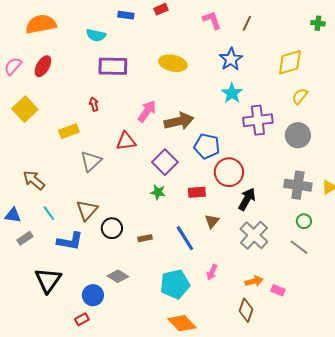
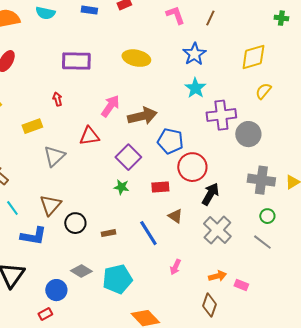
cyan semicircle: (96, 35) -> (45, 13), moved
gray circle: (298, 135) -> (248, 134), moved
brown triangle: (212, 221) -> (175, 216), turned -35
cyan pentagon: (175, 284) -> (117, 279), moved

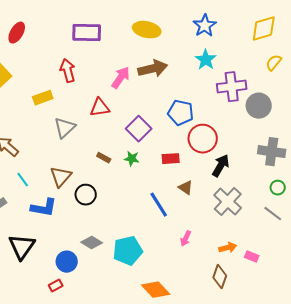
red arrow: (57, 99) -> (68, 71), size x1.6
brown arrow: (142, 116) -> (153, 69), moved
brown rectangle: (108, 233) -> (104, 158), moved, turned 40

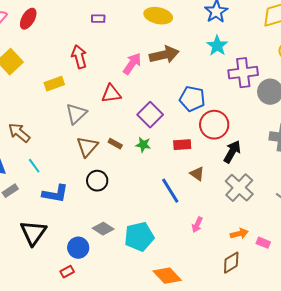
purple rectangle: (87, 33) -> (98, 19), size x0.5
brown triangle: (61, 177) -> (87, 147), moved
brown diamond: (220, 277) -> (231, 263), turned 40

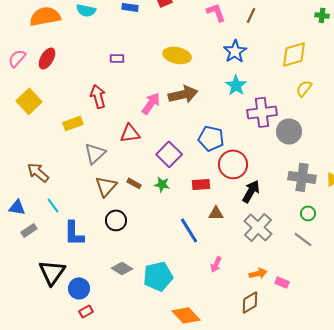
brown triangle: (197, 174) -> (216, 213), turned -35
blue L-shape: (55, 194) -> (74, 233), turned 80
blue circle: (78, 248) -> (79, 288), moved

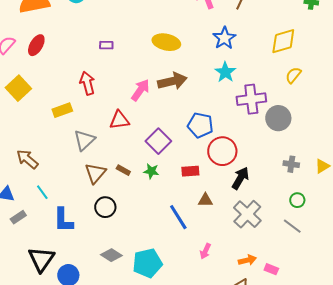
gray cross: (302, 177) -> (291, 164), size x0.6

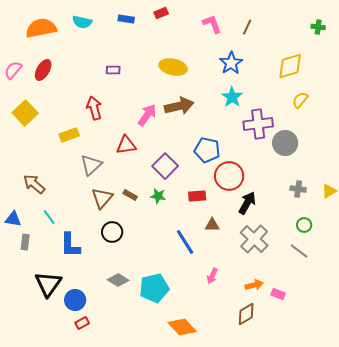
gray rectangle: (18, 217) -> (25, 242), turned -49

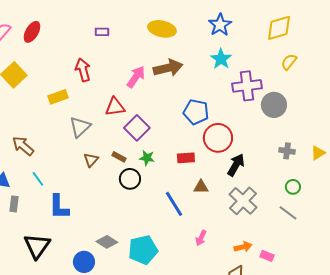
purple square: (165, 166) -> (137, 128), moved
brown triangle: (102, 198) -> (91, 160), size x0.7
black circle: (112, 232) -> (130, 179), moved
blue circle: (75, 300) -> (84, 262), moved

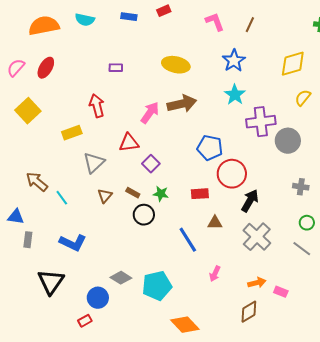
purple square: (137, 128) -> (151, 164), size x0.7
cyan line: (38, 179) -> (62, 198), moved
blue L-shape: (59, 207) -> (73, 243), turned -64

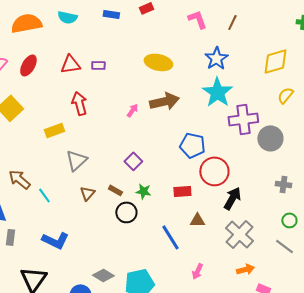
cyan star: (235, 95) -> (217, 92), size x1.4
pink arrow: (150, 113) -> (132, 110), size x0.6
red triangle: (129, 143) -> (70, 64), moved
orange arrow: (257, 283) -> (245, 269), moved

